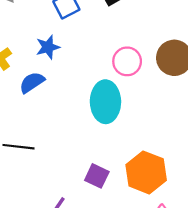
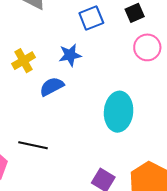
pink circle: (127, 61) -> (147, 47), moved

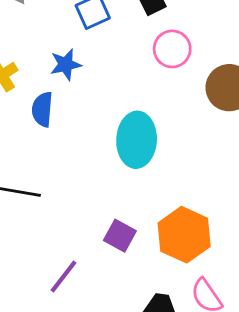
blue semicircle: (52, 87) -> (42, 109), turned -55

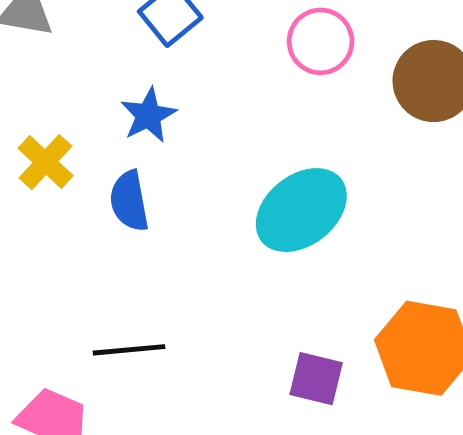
cyan ellipse: (137, 140) -> (301, 210), turned 64

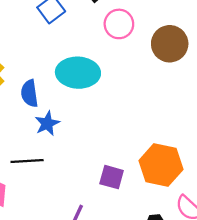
blue star: (148, 115) -> (47, 123), moved
cyan ellipse: (301, 210) -> (78, 73), moved, turned 39

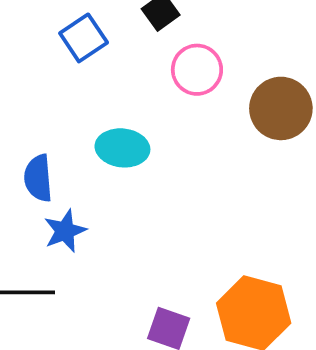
cyan ellipse: (78, 73) -> (122, 148), size x0.7

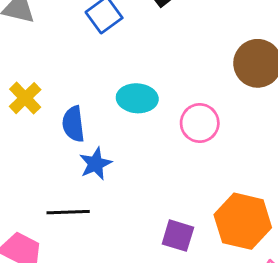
pink circle: (197, 70) -> (200, 123), moved

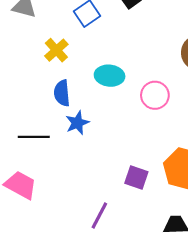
yellow cross: (25, 98) -> (56, 50), moved
black line: (68, 212) -> (34, 137), moved

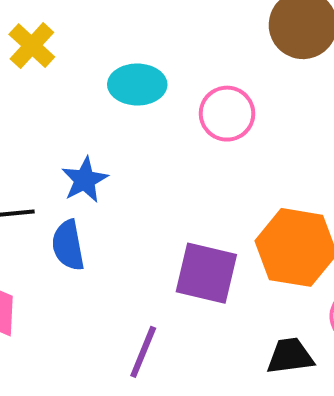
blue semicircle: (62, 93) -> (68, 245), moved
purple square: (136, 178) -> (206, 273), size x1.4

